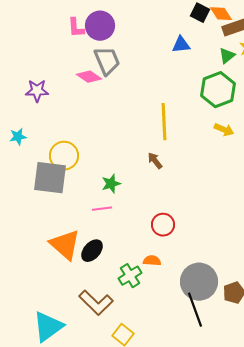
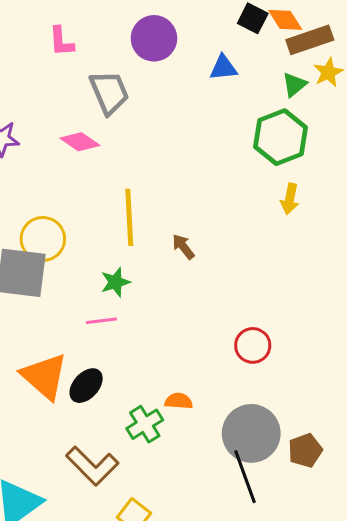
purple circle: (100, 26) -> (154, 38), moved
pink diamond: (89, 77) -> (80, 142), moved
yellow line: (164, 122) -> (129, 217), moved
yellow arrow: (224, 130) -> (290, 199), turned 78
red circle: (163, 225) -> (253, 345), moved

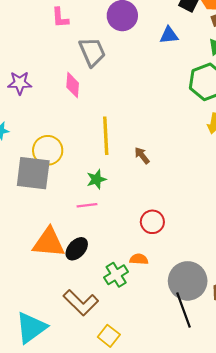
pink diamond: (80, 142) -> (73, 85), turned 60
red circle: (253, 345) -> (152, 222), moved
orange triangle: (44, 376) -> (49, 243), turned -36

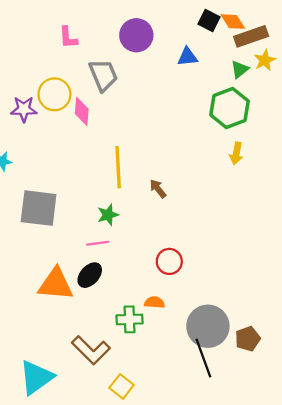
yellow circle: (48, 150) -> (54, 94), moved
black ellipse: (77, 249) -> (90, 275), moved
green cross: (116, 275) -> (129, 319), turned 30

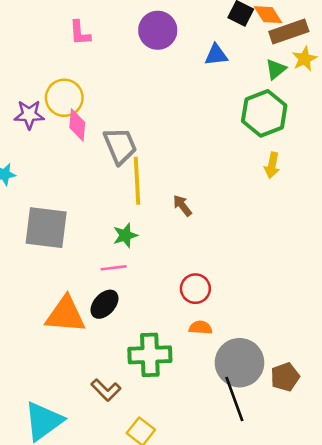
gray trapezoid: (103, 75) -> (120, 146), moved
pink diamond: (82, 111) -> (77, 125), moved
orange semicircle: (154, 302) -> (201, 328), moved
green cross: (129, 319) -> (150, 355), size x1.4
brown L-shape: (91, 350) -> (106, 390), size x0.7

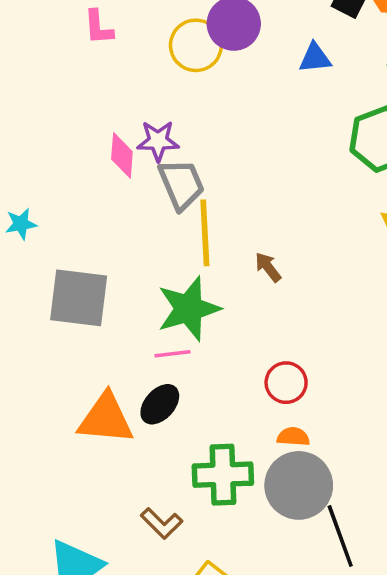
pink L-shape: (80, 33) -> (98, 27), moved
yellow circle: (64, 98) -> (196, 45), moved
purple star: (29, 115) -> (158, 141), moved
green star: (125, 235) -> (189, 309), size x1.8
gray circle: (240, 363) -> (299, 485), moved

